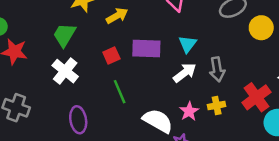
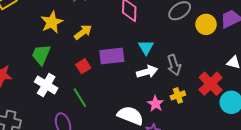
white arrow: (185, 73) -> (147, 72), turned 30
green line: (120, 92) -> (80, 98), moved

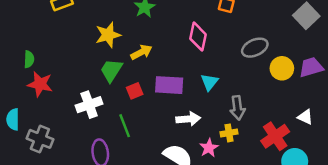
green trapezoid: (41, 55) -> (111, 70), moved
white arrow: (147, 72) -> (188, 119), moved
white cross: (46, 85) -> (89, 105), turned 30
yellow cross: (178, 95) -> (229, 133), moved

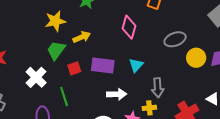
white cross: (89, 105) -> (36, 77), turned -30

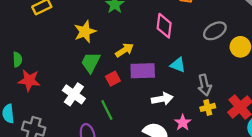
yellow arrow: (82, 37) -> (124, 50), moved
cyan triangle: (136, 65) -> (178, 65), turned -42
yellow cross: (149, 108) -> (208, 107), moved

